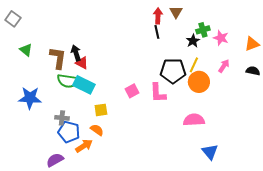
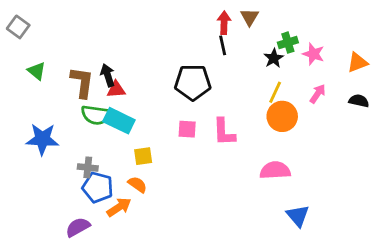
red triangle: (82, 63) -> (116, 89), turned -32
black pentagon: (173, 71) -> (193, 82), moved
pink square: (132, 91) -> (187, 129), turned 32

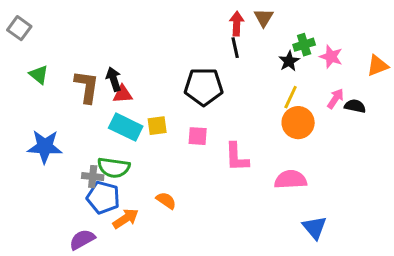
black semicircle: (359, 101) -> (355, 106), moved
green semicircle: (96, 115) -> (114, 168), moved
pink L-shape: (224, 132) -> (237, 157), moved
yellow square: (143, 156) -> (157, 126), moved
orange semicircle: (137, 185) -> (166, 201), moved

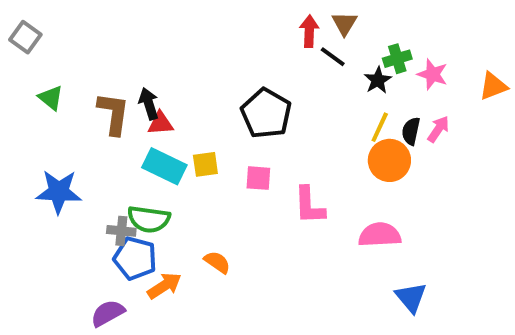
black line: (235, 48) -> (333, 57), moved, turned -42
black pentagon: (204, 87) -> (266, 113), turned 30
black semicircle: (355, 106) -> (411, 131), moved, turned -90

